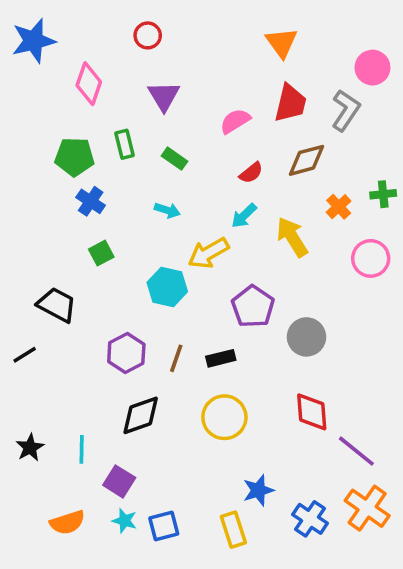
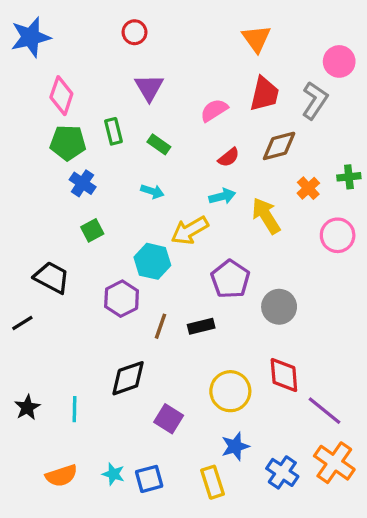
pink diamond: (89, 84) -> (61, 96), moved
cyan arrow: (244, 216) -> (222, 196), turned -150
purple hexagon: (126, 353) -> (122, 299), moved
yellow circle: (224, 417) -> (230, 391), moved
purple square: (119, 481) -> (169, 419), moved

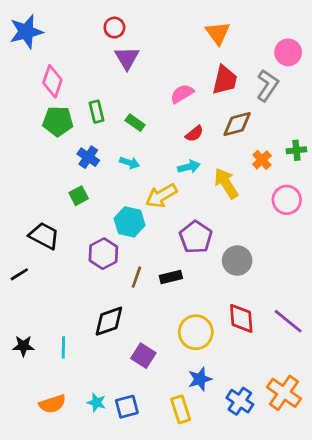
purple triangle: (149, 87) -> (127, 58), moved
blue cross: (83, 183) -> (88, 157), moved
black star: (27, 407) -> (23, 346), turned 30
purple line: (325, 411) -> (288, 321), moved

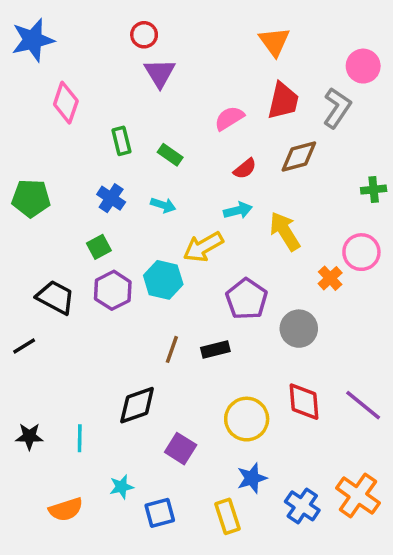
green pentagon: (58, 121) -> (31, 198), moved
orange cross: (262, 160) -> (330, 278), moved
purple hexagon: (103, 254) -> (113, 290), moved
cyan star: (96, 403) -> (121, 487), moved, turned -30

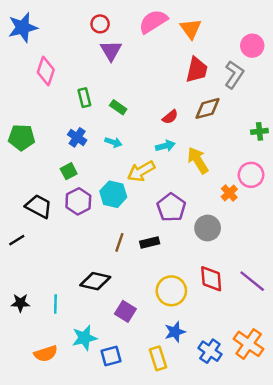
pink semicircle: (229, 118) -> (153, 21), moved, size x1.4
black diamond: (137, 405) -> (95, 281), turned 32
cyan star: (121, 487) -> (84, 338), size x1.5

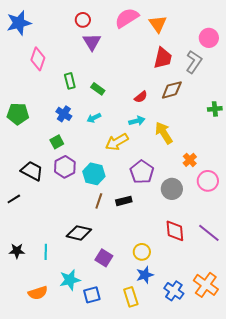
cyan arrow: (113, 142) -> (94, 118), turned 136
pink circle: (251, 175) -> (208, 181), moved
cyan hexagon: (113, 194) -> (94, 174), moved
yellow circle: (171, 291) -> (142, 252), moved, size x0.7

